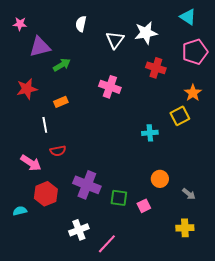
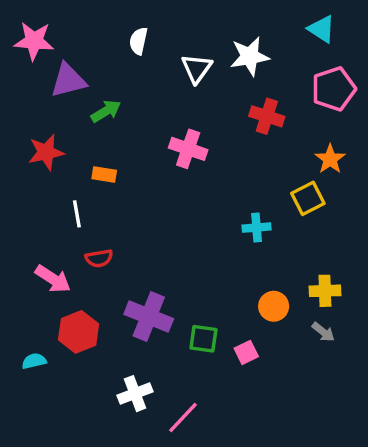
pink star: (20, 24) -> (34, 41), size x1.6
orange rectangle: (61, 102) -> (104, 174), turned 32
yellow cross: (185, 228) -> (325, 291), moved

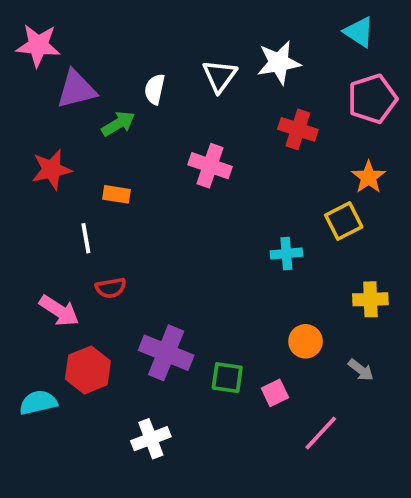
white semicircle: (138, 41) -> (155, 89), moved
yellow cross: (325, 291) -> (370, 299), moved
cyan semicircle: (34, 361) -> (38, 402), size x1.4
pink line: (183, 417) -> (321, 433), moved

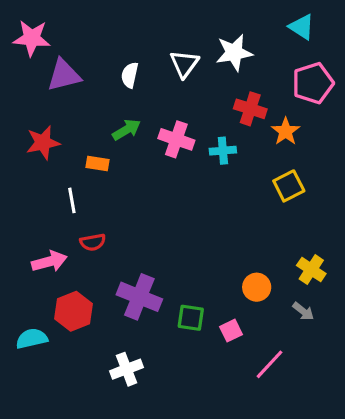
green arrow: (118, 124) -> (126, 130), moved
orange star: (369, 177) -> (286, 131), moved
cyan cross: (286, 253) -> (223, 151), moved
yellow cross: (370, 299) -> (311, 270), moved, turned 36
pink arrow: (59, 311) -> (49, 261), turned -48

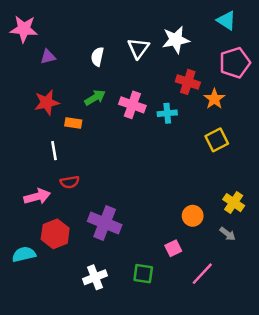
purple triangle: (64, 75) -> (48, 57), size x0.6
red star: (43, 143) -> (47, 102), moved
green square: (191, 318) -> (143, 274), moved

